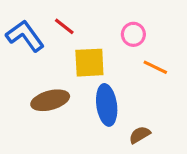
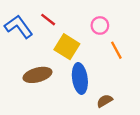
yellow square: (89, 63) -> (67, 47), turned 35
orange line: (155, 67) -> (116, 50), turned 36

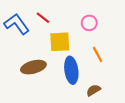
yellow square: (67, 47) -> (60, 42), turned -35
orange line: (116, 50) -> (98, 54), moved

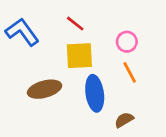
red line: (43, 18) -> (75, 24), moved
pink circle: (89, 23) -> (127, 42), moved

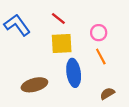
brown ellipse: (44, 89) -> (34, 85), moved
brown semicircle: (124, 120) -> (107, 94), moved

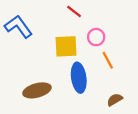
red line: (58, 18) -> (74, 12), moved
pink circle: (99, 33) -> (96, 37), moved

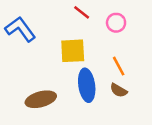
pink circle: (96, 37) -> (116, 23), moved
brown semicircle: (115, 100) -> (119, 90), moved, turned -119

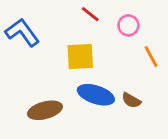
orange line: (119, 66) -> (151, 56), moved
blue ellipse: (87, 85) -> (96, 95), turned -64

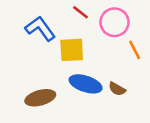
pink circle: (128, 25) -> (114, 22), size x1.5
blue L-shape: (22, 32) -> (40, 29), moved

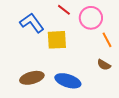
blue ellipse: (86, 84) -> (68, 81), moved
brown semicircle: (117, 89) -> (104, 65), moved

